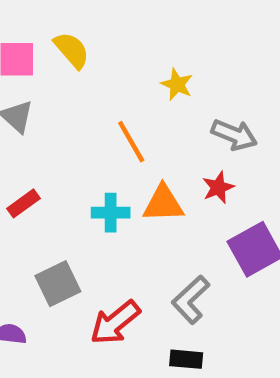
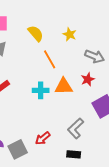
yellow semicircle: (72, 50) -> (36, 33), moved
gray square: (58, 284) -> (18, 149), moved
red arrow: (115, 323) -> (43, 138), size x0.7

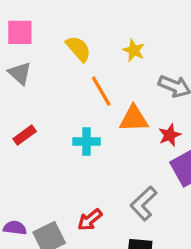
red star: (88, 79) -> (170, 135), moved
orange triangle: (64, 86) -> (134, 119), moved

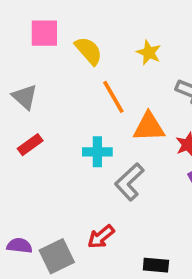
pink square: (20, 32) -> (44, 33), moved
gray triangle: (20, 73) -> (25, 97), moved
gray L-shape: (144, 203) -> (129, 182), moved

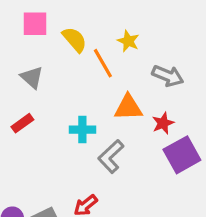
gray triangle: (25, 97) -> (32, 77), moved
orange line: (113, 97) -> (103, 63), moved

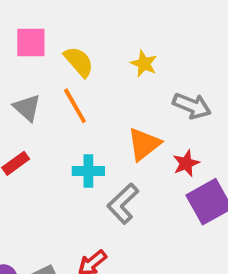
orange line: (103, 63) -> (75, 106), moved
orange triangle: (128, 107) -> (144, 144), turned -36

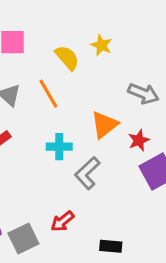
yellow semicircle: (79, 62) -> (67, 58), moved
yellow star: (144, 64) -> (101, 45), moved

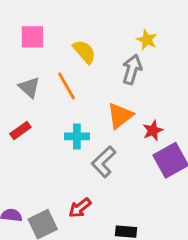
yellow star: (101, 45) -> (147, 40), moved
gray arrow: (143, 94) -> (132, 70), moved, turned -96

